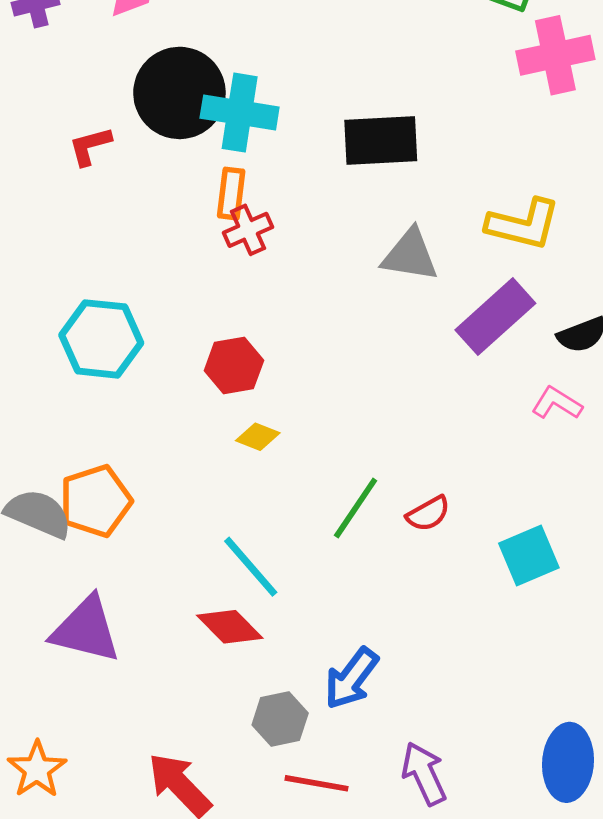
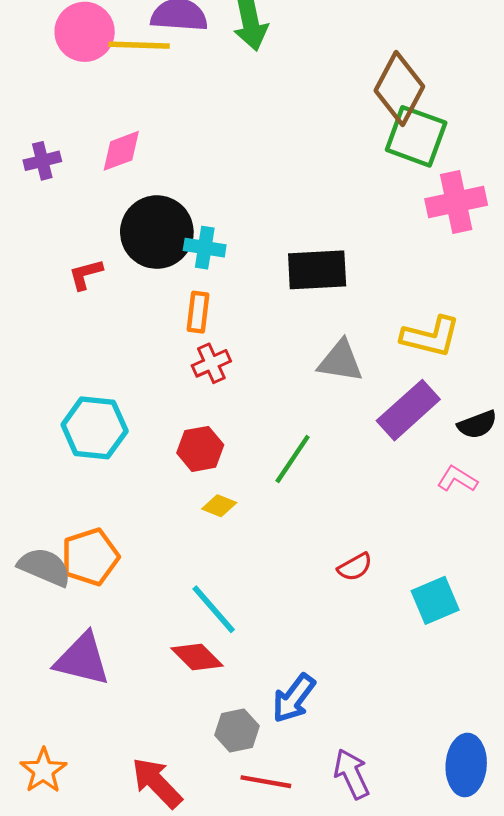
cyan cross: (240, 113) -> (205, 248), size x0.7
red cross: (248, 230) -> (211, 363), moved
green line: (356, 508) -> (293, 459), moved

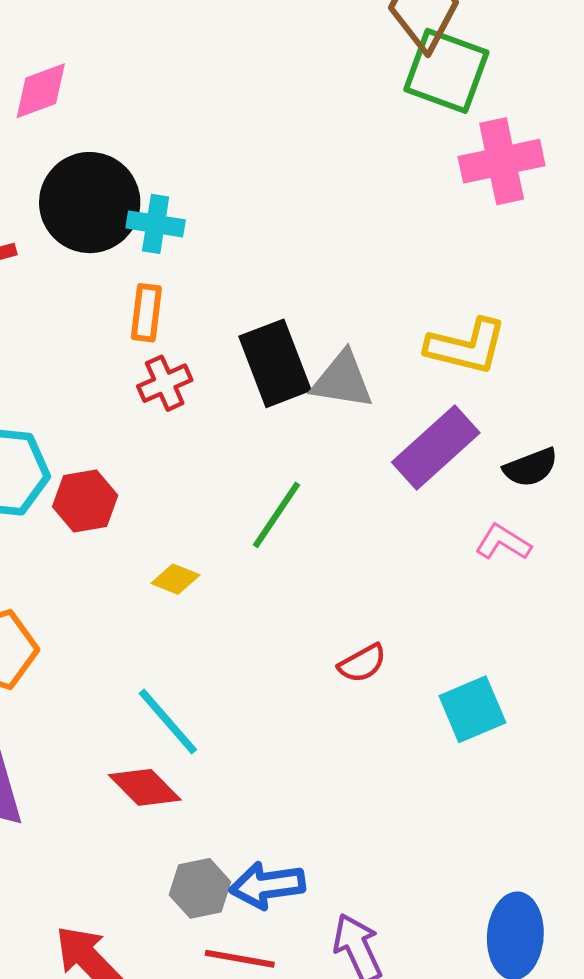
black rectangle: (317, 270) -> (275, 363), moved, turned 72
red hexagon: (200, 449) -> (85, 501), moved
blue arrow: (294, 698) -> (267, 885), moved, turned 45

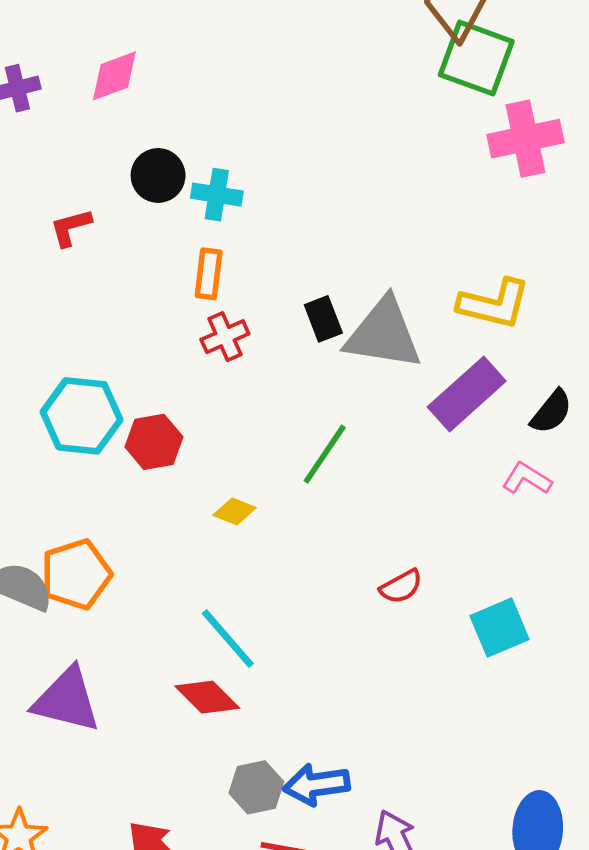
black circle: (90, 203) -> (158, 175), size x0.6
black rectangle: (275, 363) -> (323, 319), size x0.6
gray triangle: (342, 380) -> (383, 334), size x1.4
black semicircle: (531, 467) -> (551, 412), turned -30

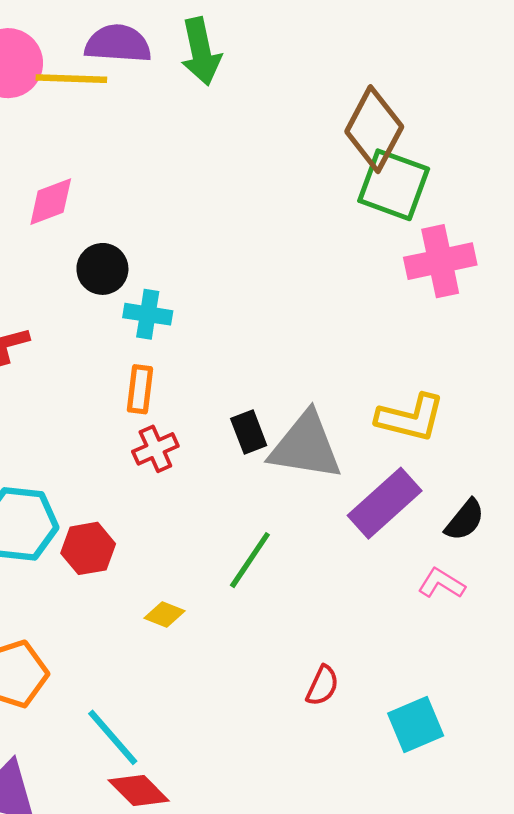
black circle: (158, 175) -> (102, 269), moved
red semicircle: (401, 587) -> (322, 686), turned -36
cyan line: (228, 638) -> (113, 737), moved

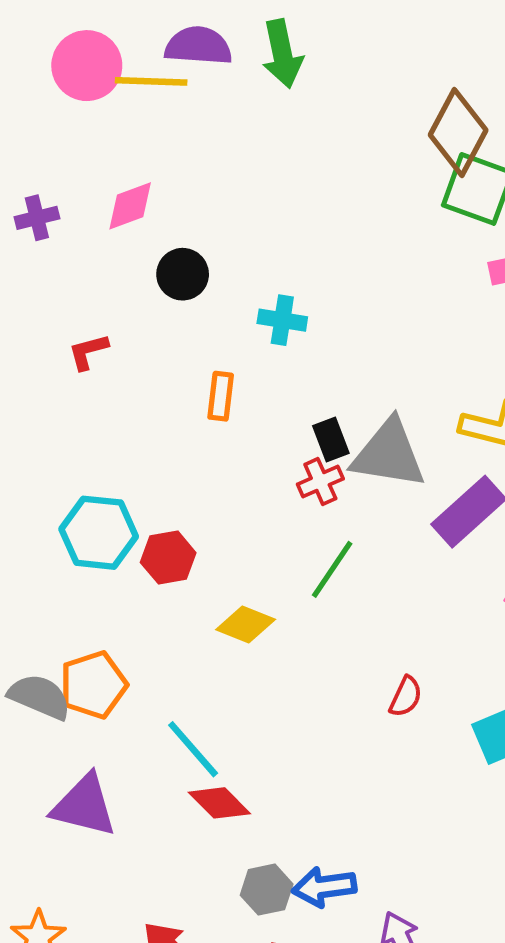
cyan cross: (148, 314) -> (282, 320), moved
red cross: (155, 449) -> (320, 481), moved
yellow diamond: (165, 614) -> (246, 625), size x1.4

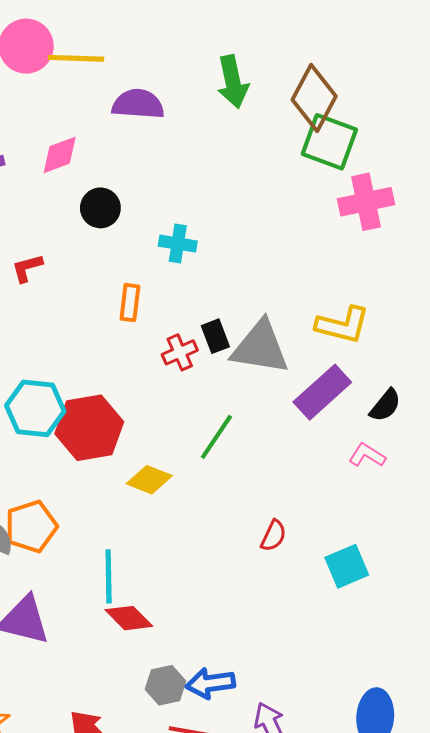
purple semicircle: (198, 46) -> (138, 104), moved
green arrow: (282, 54) -> (233, 82), moved
red cross: (320, 481) -> (180, 352), moved
red hexagon: (168, 558) -> (89, 428), size x1.6
cyan line: (193, 749) -> (109, 576), turned 40

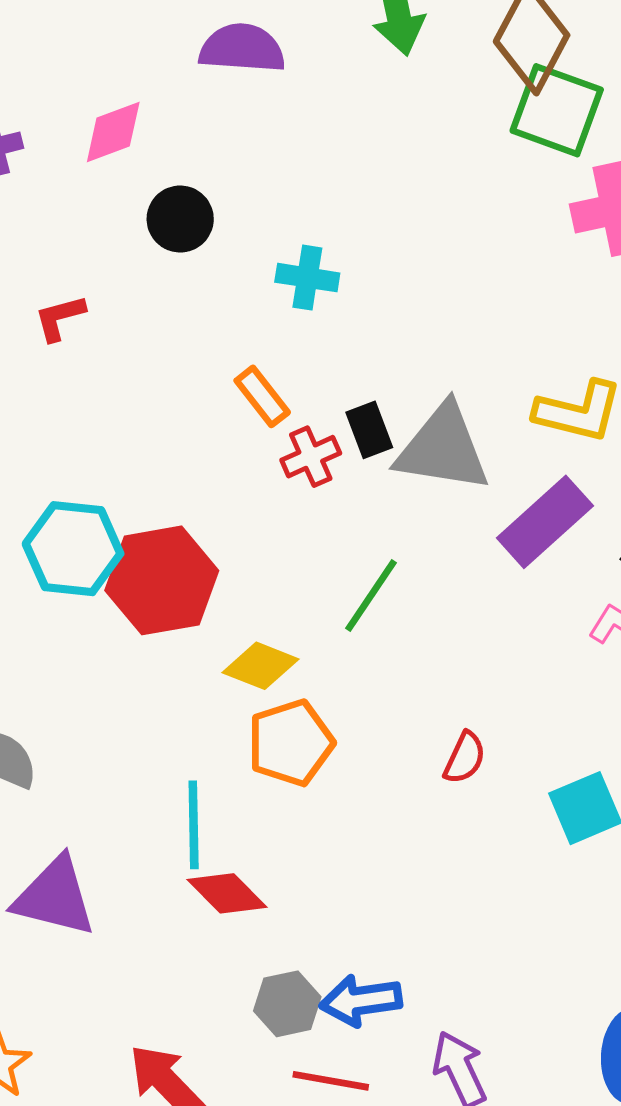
orange rectangle: (130, 303) -> (262, 396), moved, turned -45
orange pentagon: (31, 526) -> (291, 743), moved

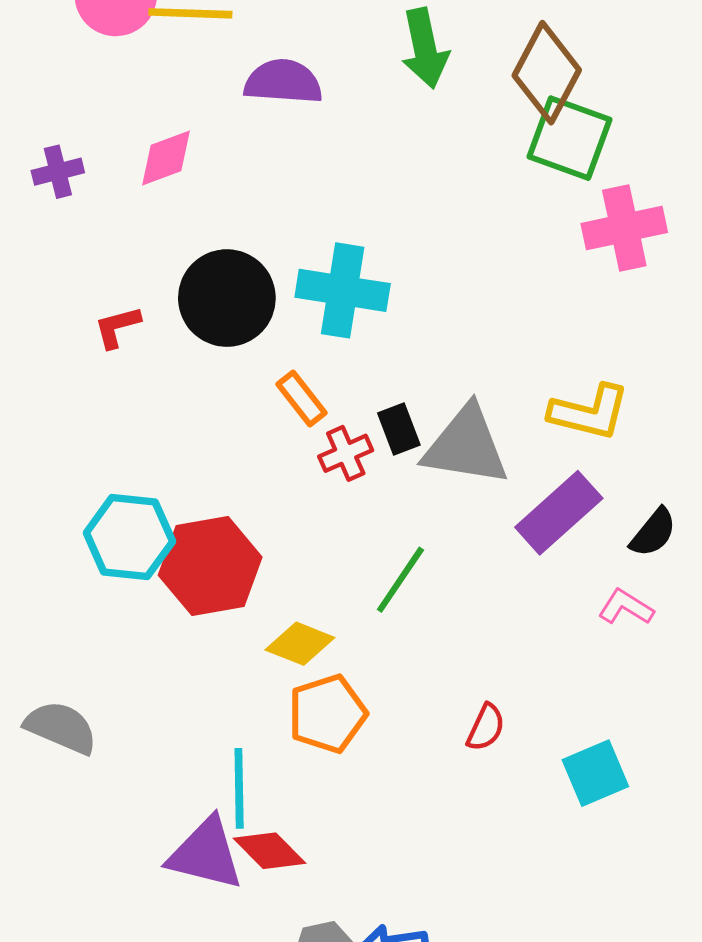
black circle: (180, 219) -> (227, 298), moved, size x1.6
cyan cross: (307, 278) -> (343, 290), size x1.6
purple triangle: (55, 897) -> (206, 854), moved

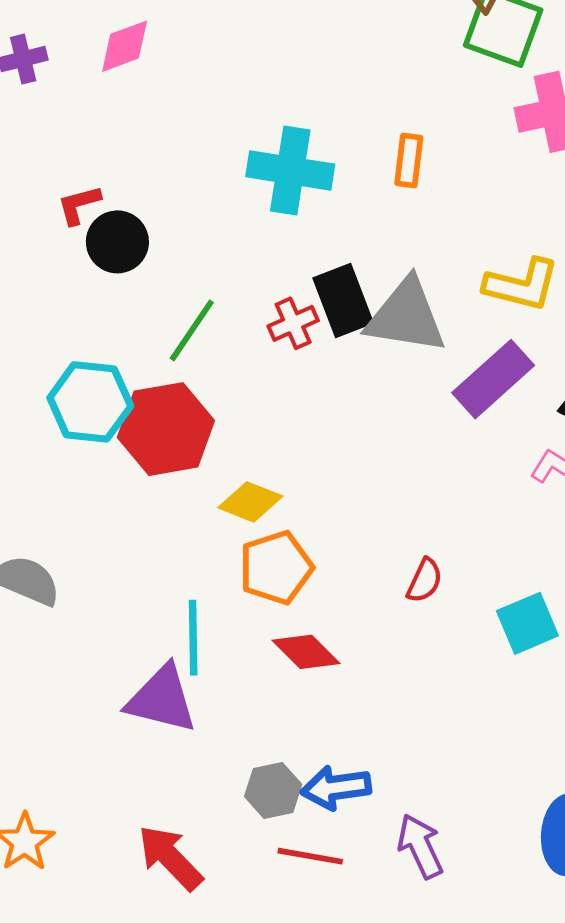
black circle: (227, 298) -> (117, 242), moved, size x0.7
orange rectangle: (301, 399) -> (409, 160), moved, turned 45
black rectangle: (399, 429) -> (343, 300), size x1.5
green line: (400, 580) -> (192, 330), moved
red diamond: (270, 851) -> (306, 652), moved

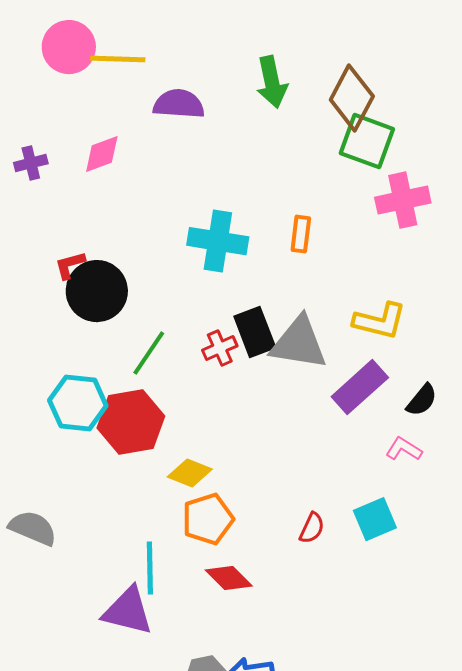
black circle: (117, 242) -> (97, 291), size x1.4
cyan square: (527, 623) -> (375, 519), moved

